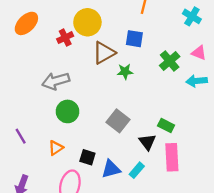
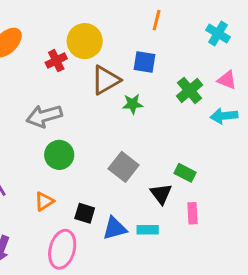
pink rectangle: (172, 157) -> (192, 213), size x0.6
cyan rectangle: (137, 170) -> (148, 230), turned 49

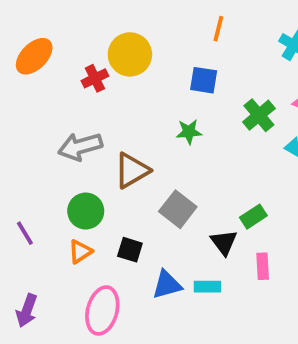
brown triangle: (106, 80) -> (132, 170), moved
green circle: (59, 155) -> (86, 211), moved
green rectangle: (185, 173) -> (253, 217), turned -60
black square: (85, 213) -> (130, 250), moved

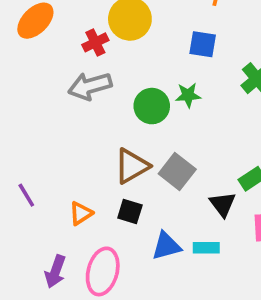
gray arrow: (80, 147) -> (90, 86), moved
brown triangle: (132, 170) -> (132, 166), moved
green circle: (86, 211) -> (152, 106), moved
purple arrow: (27, 311) -> (55, 271), moved

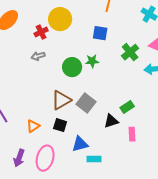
gray arrow: (90, 86) -> (38, 56), size x0.6
black triangle: (223, 204) -> (111, 121), turned 49
cyan rectangle: (206, 248) -> (94, 159), moved

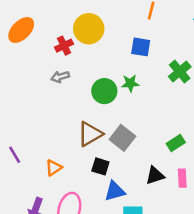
black triangle: (111, 121) -> (155, 176), moved
black square: (60, 125) -> (100, 166), moved

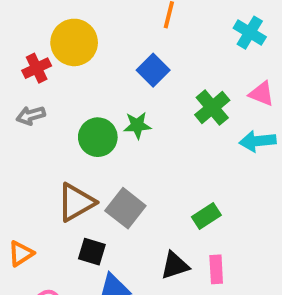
blue square: (141, 47) -> (153, 70), turned 36

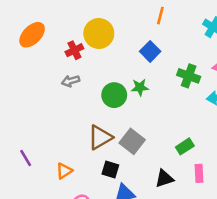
green cross: (212, 108) -> (189, 76), turned -30
pink rectangle: (216, 269) -> (199, 173), moved

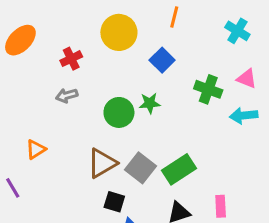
yellow circle: (99, 33) -> (119, 32), moved
green rectangle: (185, 146) -> (179, 169), moved, size x1.5
orange triangle: (64, 171) -> (36, 149), moved

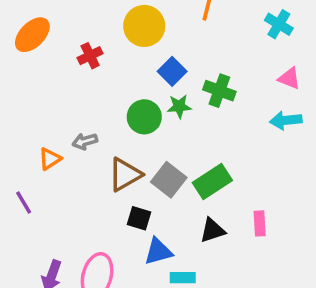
blue square: (162, 60) -> (172, 71), moved
green cross: (208, 89) -> (219, 91), moved
gray arrow: (67, 96) -> (85, 141), moved

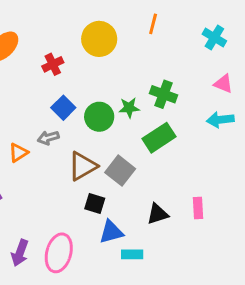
blue square: (172, 71) -> (63, 108), moved
green rectangle: (212, 182) -> (159, 138), moved

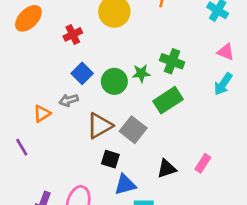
cyan arrow: (220, 120) -> (223, 84), turned -50
pink rectangle: (198, 208) -> (203, 163), turned 36

